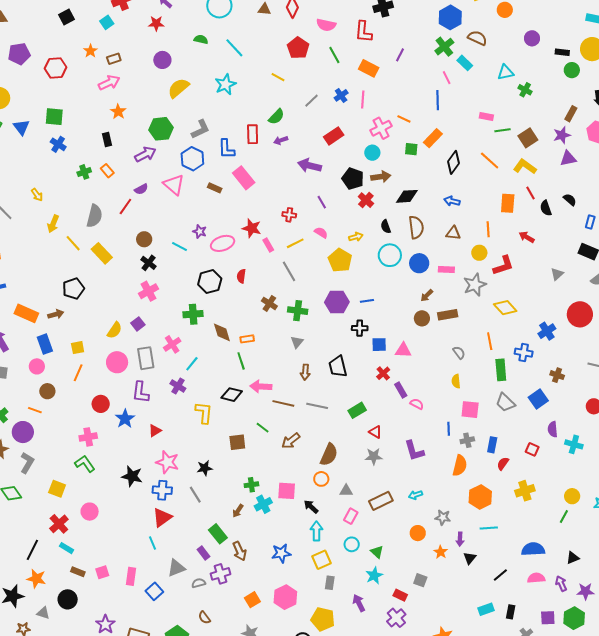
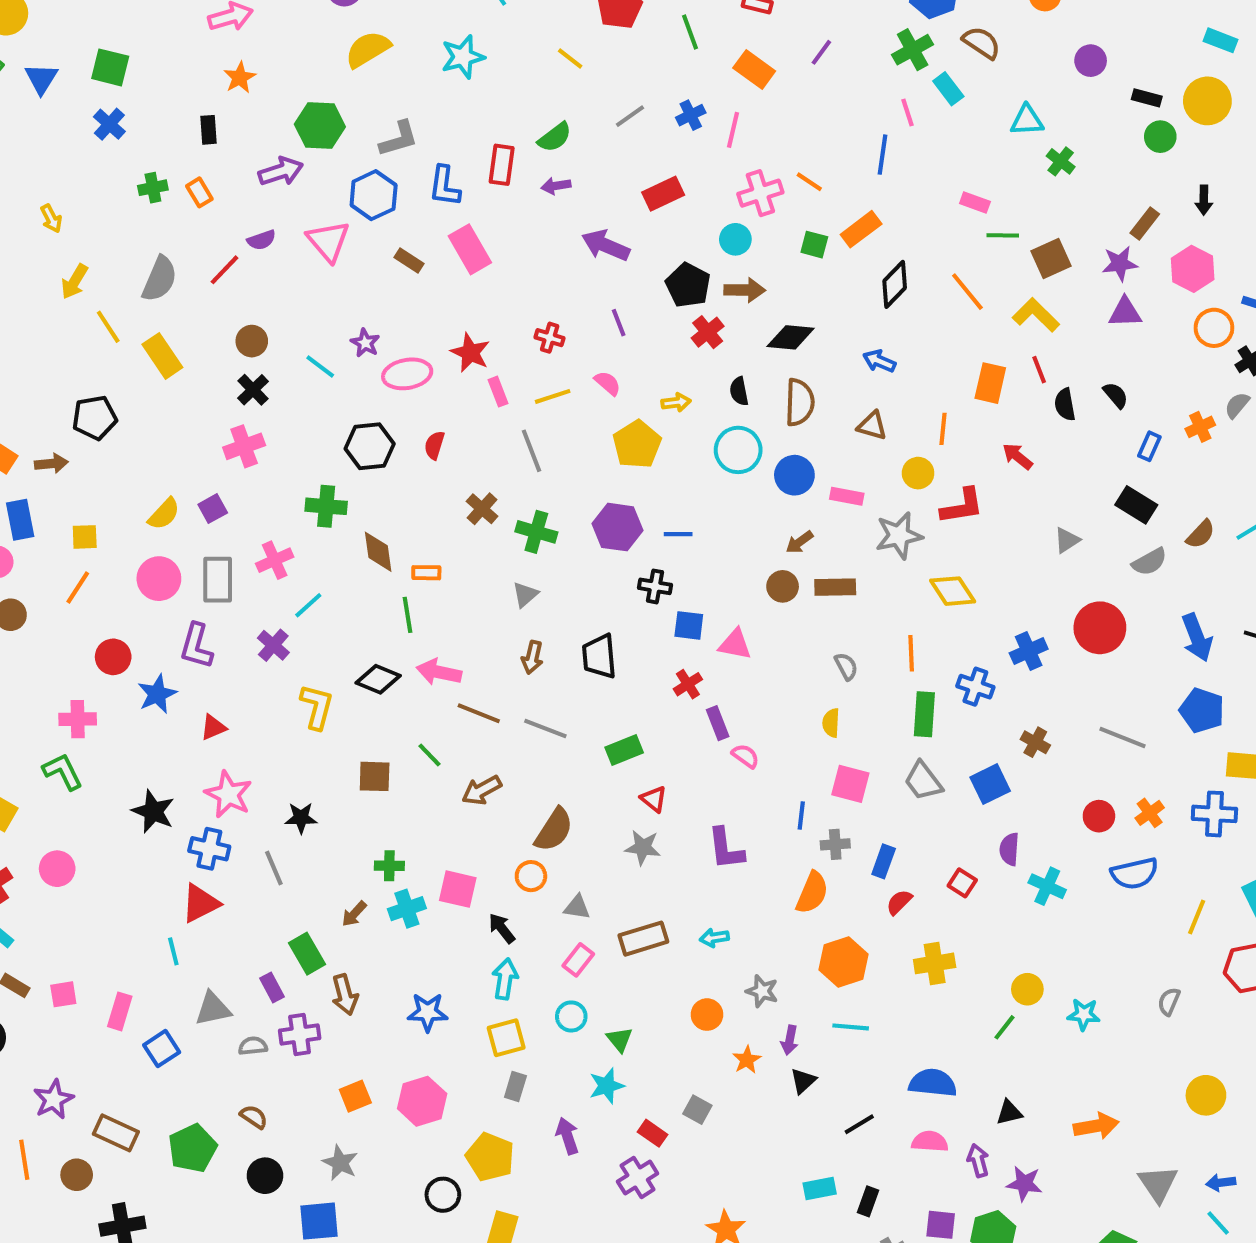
brown semicircle: (204, 618) -> (254, 1117), turned 152

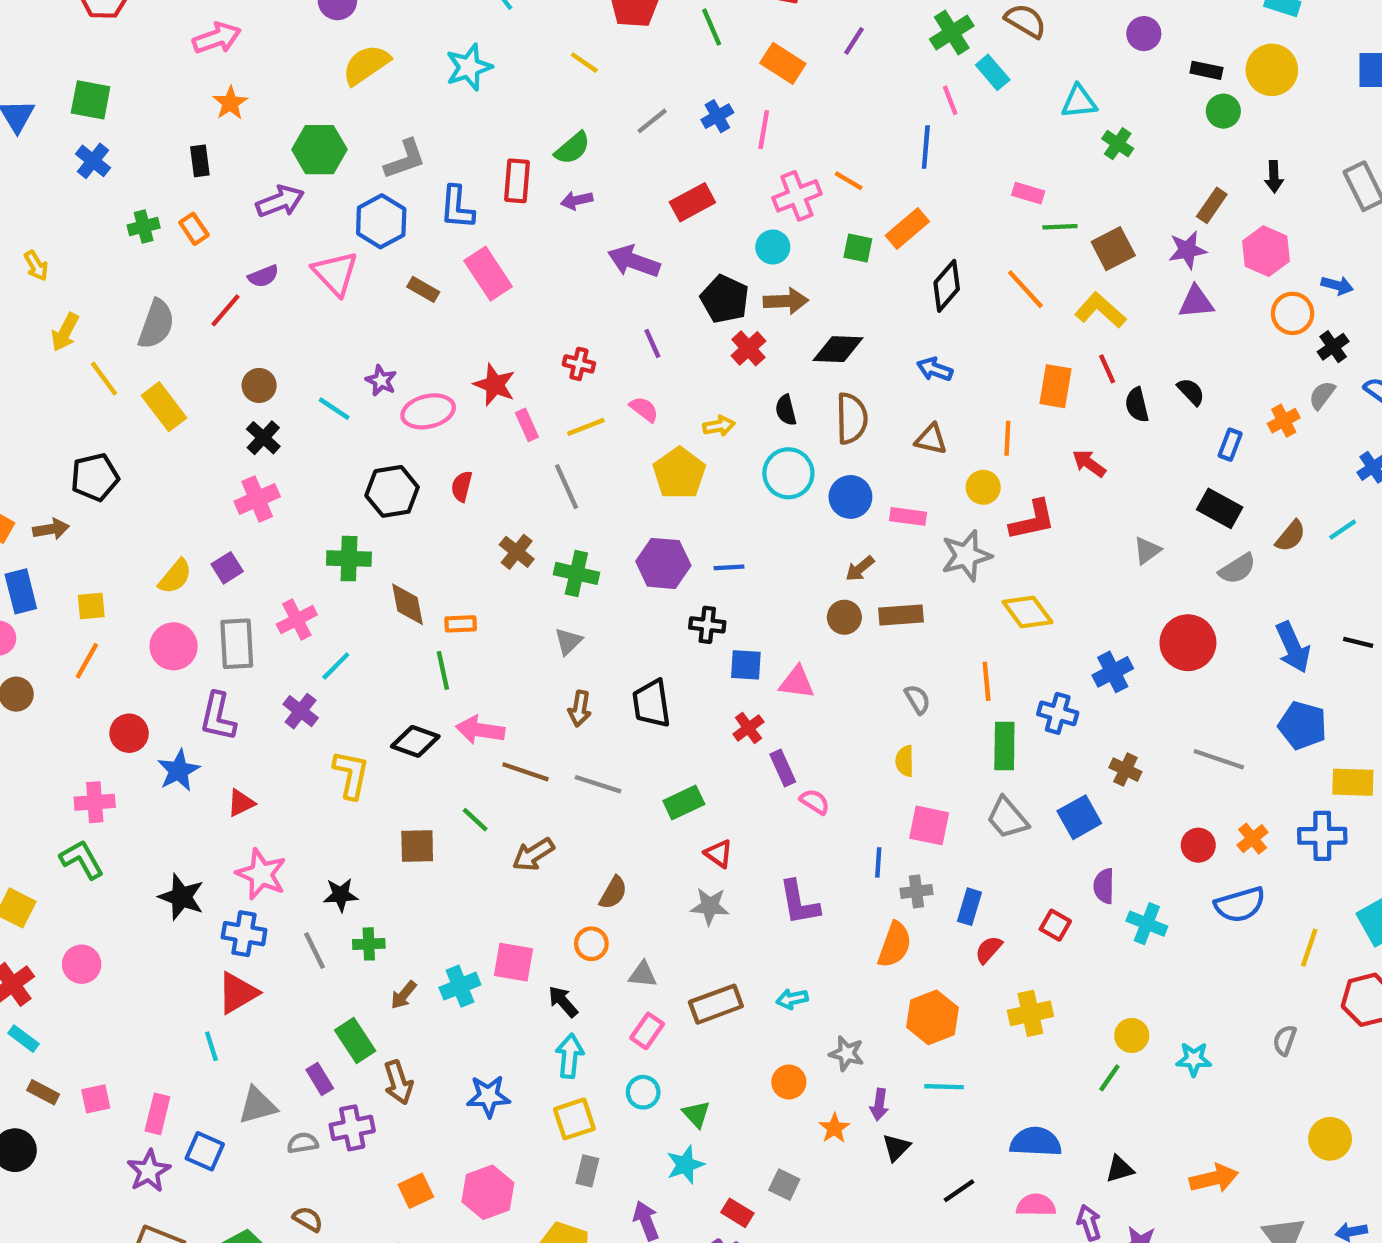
brown semicircle: (554, 830) -> (613, 893), size x0.7
green cross: (389, 866) -> (369, 944), moved
blue square: (162, 1049) -> (205, 1151), turned -30
purple star: (54, 1099) -> (149, 1171), moved

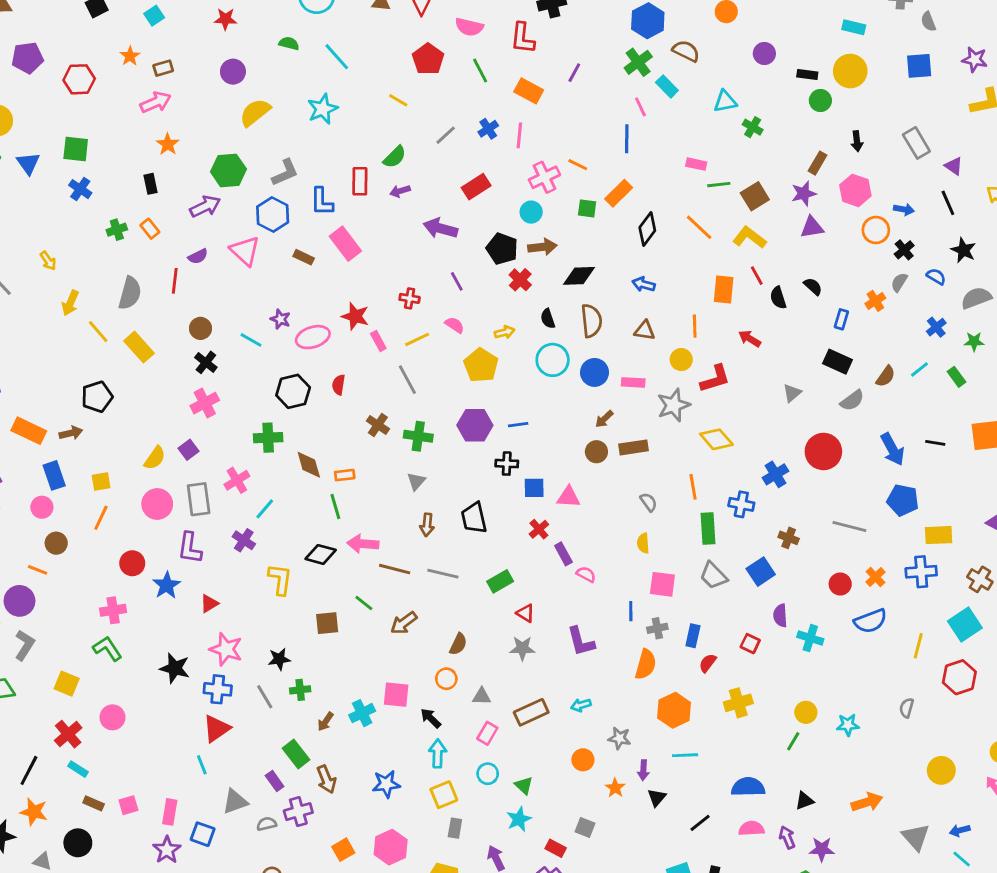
red line: (226, 310) -> (175, 281), turned -30

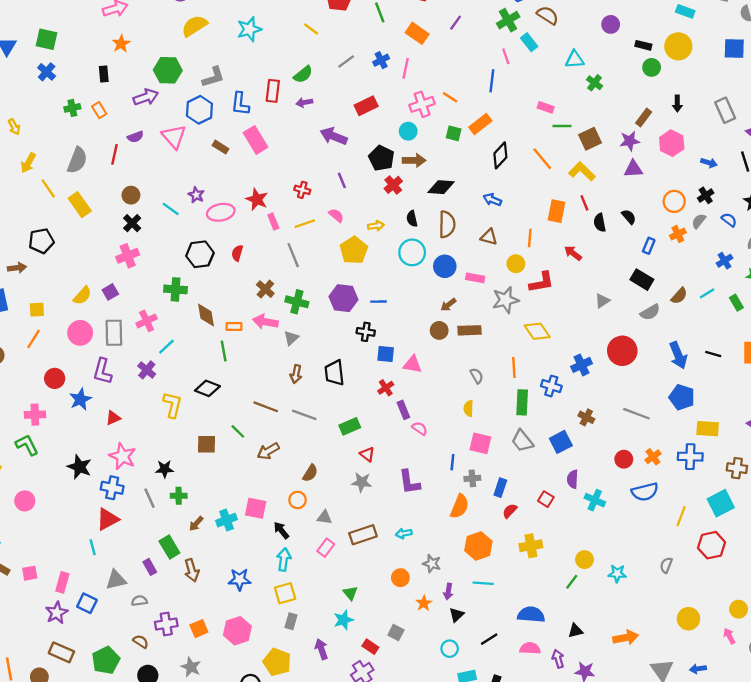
orange circle: (876, 230) -> (674, 201), moved
pink arrow: (363, 544) -> (265, 322), moved
brown cross: (980, 579) -> (737, 468), turned -30
cyan circle: (488, 774) -> (450, 649), moved
purple cross: (298, 812) -> (166, 624), moved

